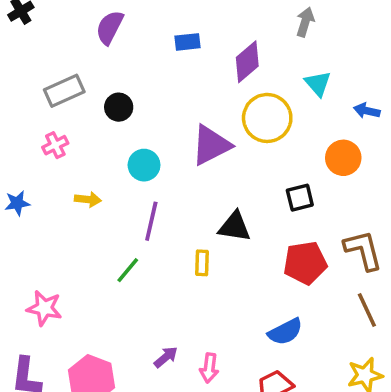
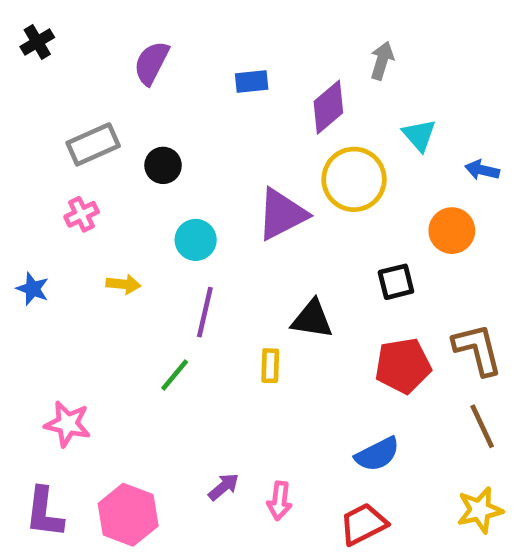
gray arrow: (305, 22) -> (382, 61), moved
blue star: (17, 203) -> (33, 289), turned 30

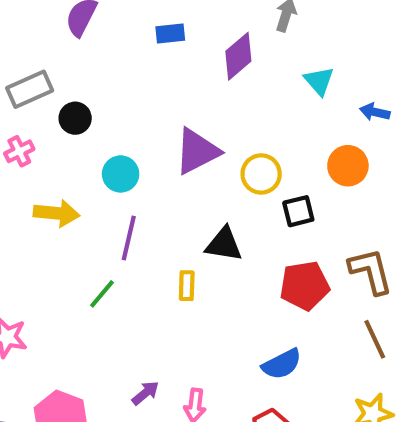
black circle: (163, 165) -> (75, 118), moved
yellow circle: (354, 179) -> (261, 174), moved, size x0.7
yellow arrow: (123, 284) -> (57, 213), size x1.5

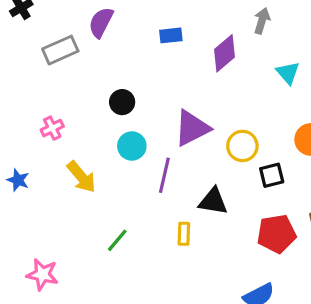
gray rectangle: (30, 89) -> (60, 50), moved
black circle: (75, 118) -> (122, 102), moved
yellow arrow: (57, 213) -> (81, 177), turned 44
purple line: (129, 238) -> (164, 175), moved

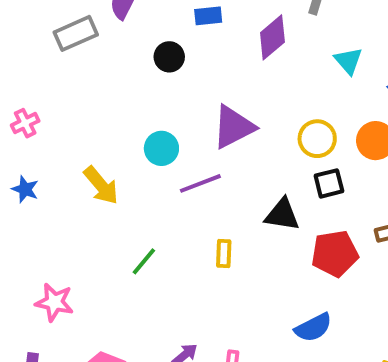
black circle: (122, 102) -> (169, 57), moved
pink cross: (52, 128) -> (25, 123), moved
yellow circle: (242, 146) -> (317, 139), moved
purple line: (164, 175) -> (200, 183), turned 56
black triangle: (213, 201) -> (282, 215), moved

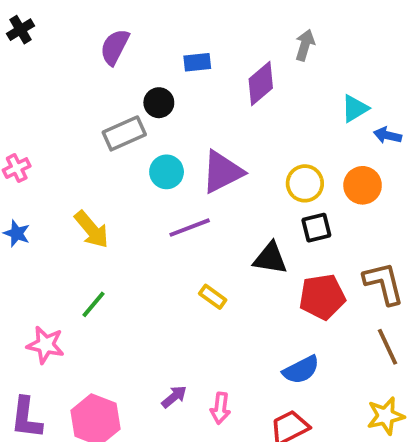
gray rectangle: (76, 33) -> (124, 133), moved
cyan triangle: (348, 61) -> (355, 108), moved, turned 40
cyan circle: (161, 148) -> (167, 172), moved
yellow rectangle: (224, 254) -> (213, 297), turned -56
green line: (144, 261) -> (94, 304), moved

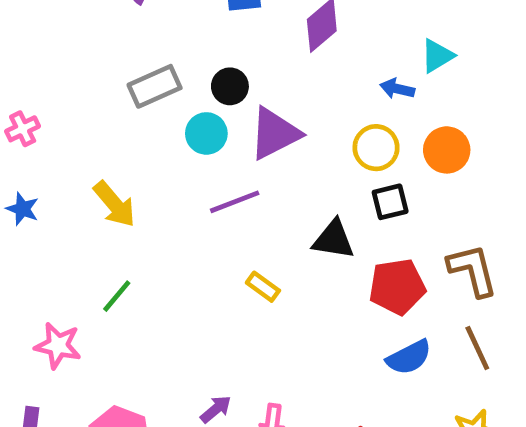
black circle: (159, 103) -> (230, 86), moved
blue arrow: (388, 135) -> (397, 89), moved
blue semicircle: (301, 370) -> (409, 357), moved

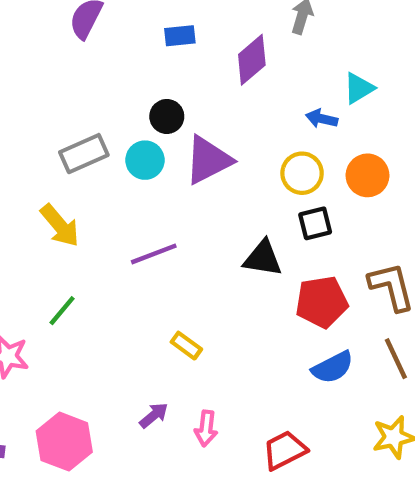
gray rectangle: (155, 86) -> (84, 154), moved
purple line: (235, 202) -> (154, 254), moved
yellow rectangle: (263, 287) -> (186, 346), moved

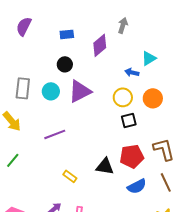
black circle: (167, 116) -> (65, 64), moved
gray rectangle: (84, 154) -> (23, 88), turned -60
black triangle: (263, 258) -> (105, 166), moved

